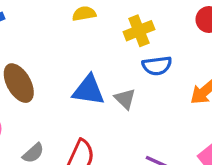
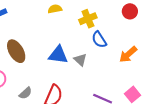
blue semicircle: (157, 66) -> (99, 40), turned 66

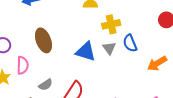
yellow cross: (88, 19) -> (111, 24), moved
gray triangle: (80, 60) -> (109, 48), moved

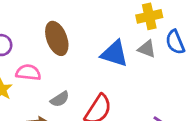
gray triangle: (109, 48) -> (147, 49), turned -32
pink semicircle: (23, 65) -> (28, 72), turned -84

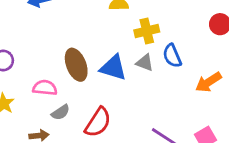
brown ellipse: (57, 38) -> (76, 65), moved
pink semicircle: (28, 72) -> (45, 88), moved

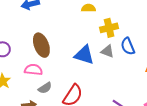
brown ellipse: (76, 65) -> (41, 45), moved

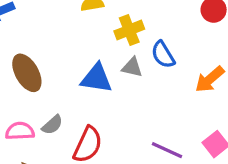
pink semicircle: (33, 70) -> (20, 131), moved
gray semicircle: (45, 88) -> (52, 125), moved

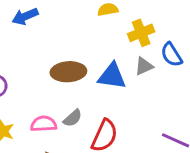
gray triangle: (132, 67) -> (144, 66), turned -36
brown ellipse: (27, 73) -> (68, 72), moved, turned -64

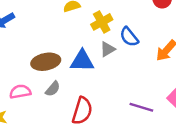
gray semicircle: (73, 118) -> (53, 89), moved
pink semicircle: (44, 124) -> (20, 92), moved

